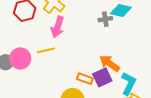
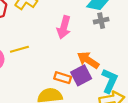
gray cross: (105, 19) -> (101, 21), moved
pink arrow: (58, 27) -> (64, 27), moved

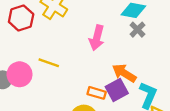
gray cross: (101, 21) -> (137, 30), turned -32
yellow line: (19, 49) -> (49, 63), turned 36

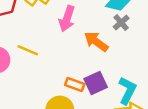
pink arrow: (97, 38) -> (67, 19), moved
orange arrow: (124, 73) -> (96, 42), moved

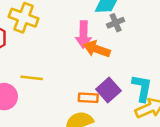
pink arrow: (67, 19) -> (83, 35), moved
gray cross: (121, 23) -> (116, 23), turned 35

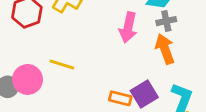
orange arrow: (97, 49) -> (165, 49), moved, turned 40

